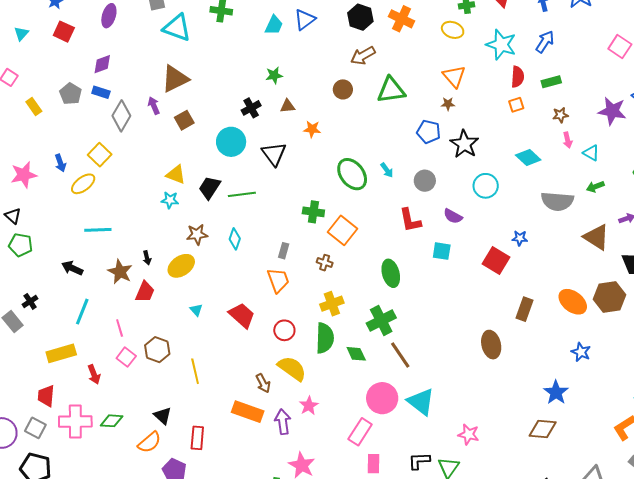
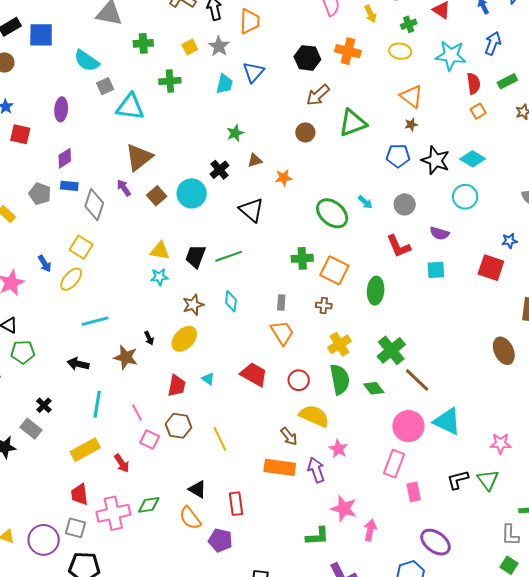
cyan circle: (231, 142) -> (192, 193), moved
cyan diamond: (528, 158) -> (473, 159), moved
green ellipse: (391, 273) -> (376, 291), moved, turned 32
red trapezoid: (145, 292) -> (177, 386), moved
orange semicircle: (149, 442) -> (190, 518), turned 105

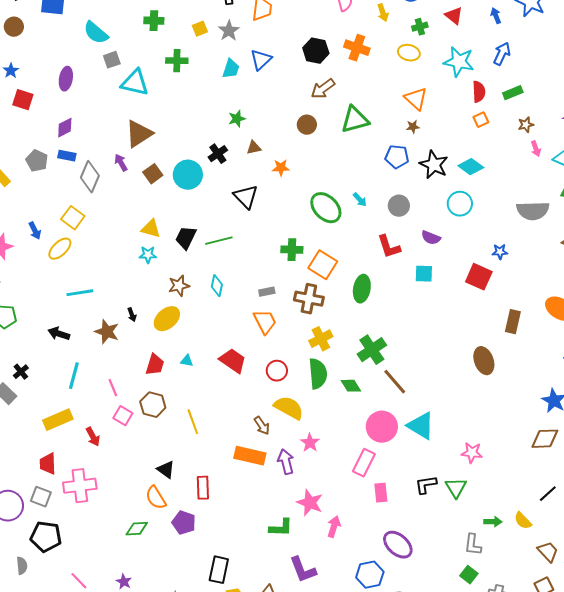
gray rectangle: (281, 303) -> (267, 292), turned 70
brown cross: (324, 306) -> (309, 299), size x1.8
cyan triangle: (208, 379) -> (187, 361), turned -32
green diamond: (149, 505) -> (137, 529), moved

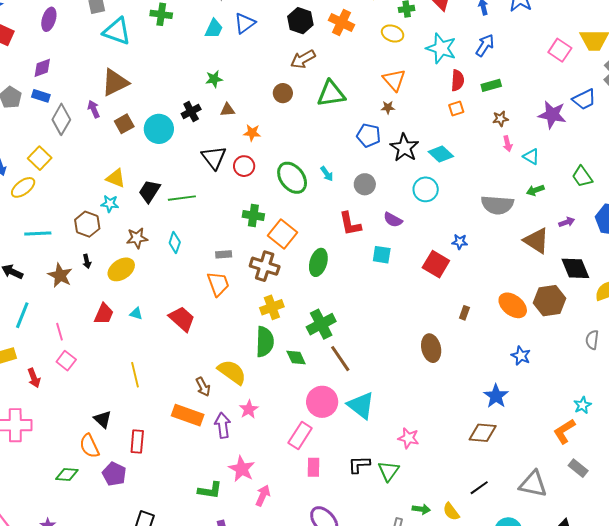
brown rectangle: (513, 322) -> (464, 313), size x0.6
red circle: (277, 371) -> (244, 166), moved
brown hexagon: (153, 405) -> (87, 224), moved

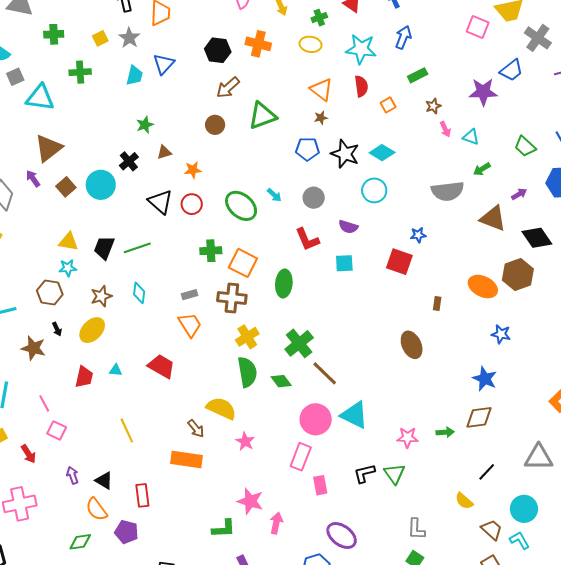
red semicircle: (458, 80) -> (361, 86), moved
purple arrow: (223, 425) -> (72, 475), moved, size x0.7
green arrow: (421, 509) -> (445, 432), moved

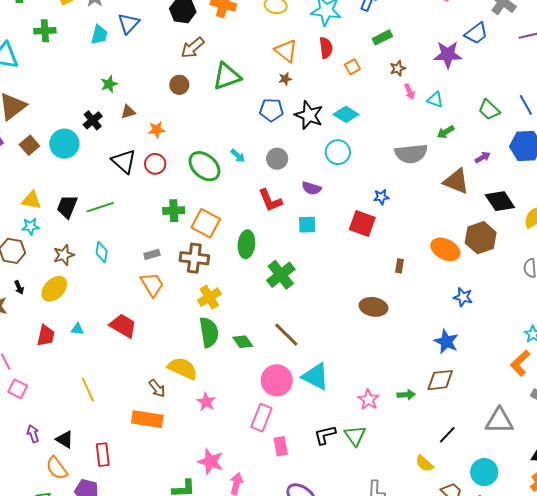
green cross: (299, 343) -> (281, 275), moved
brown ellipse: (412, 345) -> (374, 307), turned -56
pink star: (407, 438) -> (368, 400), turned 30

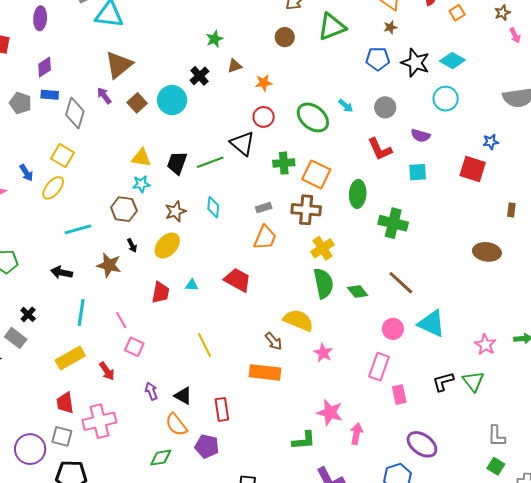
black triangle: (124, 161) -> (242, 144), moved
green cross: (281, 275) -> (393, 223), turned -36
orange trapezoid: (152, 284) -> (265, 238), turned 56
pink circle: (277, 380) -> (393, 329), size x0.7

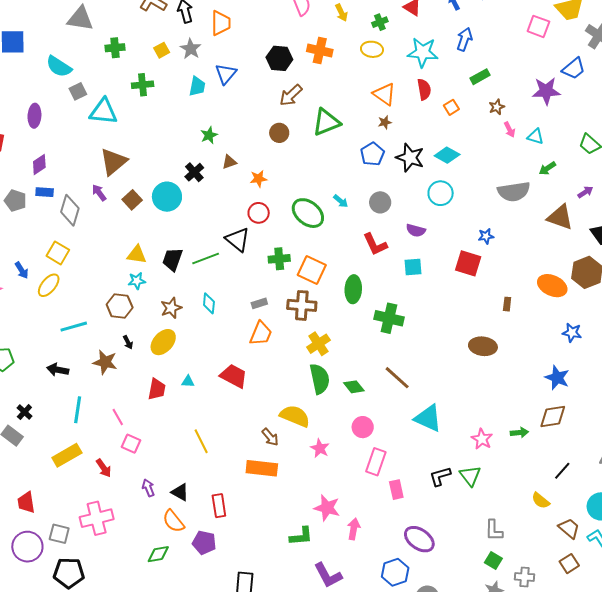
blue pentagon: (378, 59) -> (372, 154), turned -30
pink circle: (393, 329) -> (363, 427), moved
red trapezoid: (65, 403) -> (26, 502), moved

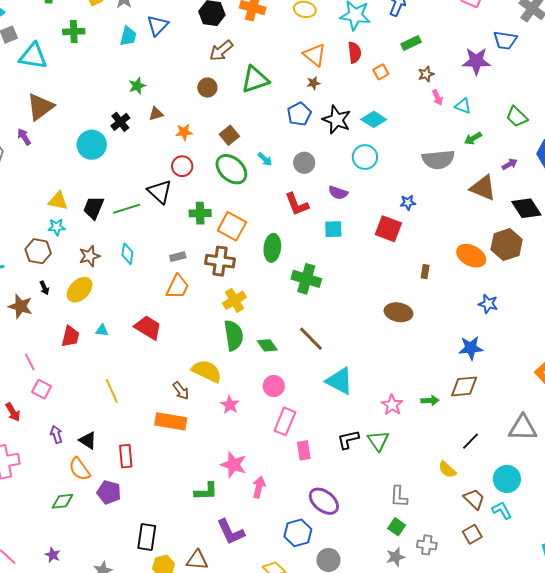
blue trapezoid: (574, 69) -> (505, 40), turned 45
brown square: (132, 200) -> (229, 135), moved
blue star: (557, 378) -> (471, 348), turned -30

